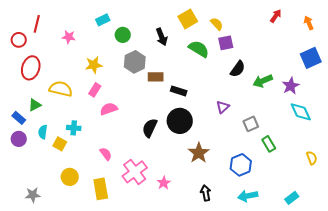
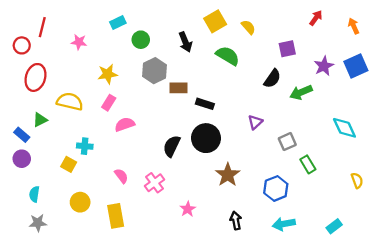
purple square: (226, 43) -> (287, 49), moved
purple star: (291, 86) -> (324, 66), moved
cyan semicircle: (43, 132) -> (34, 194), moved
pink cross: (135, 172) -> (154, 183), moved, size x0.7

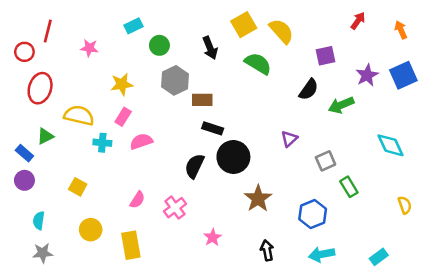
yellow semicircle: (248, 27) -> (281, 31), size x1.5
black rectangle: (205, 104) -> (213, 128), moved
cyan cross: (85, 146) -> (102, 143), moved
pink semicircle: (121, 176) -> (137, 200), turned 70

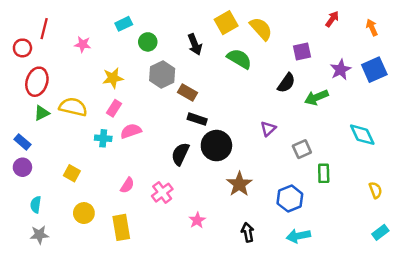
brown rectangle: (202, 100) -> (188, 93), turned 30
green triangle: (45, 136) -> (42, 113), moved
cyan cross: (102, 143) -> (103, 138), moved
green rectangle: (349, 187) -> (324, 173), turned 30
cyan rectangle: (379, 257) -> (380, 232), moved

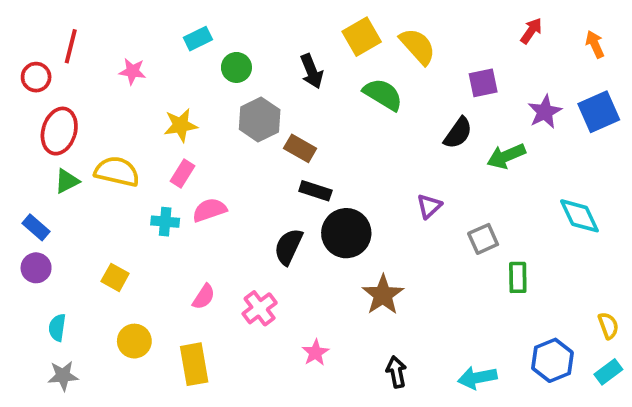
yellow semicircle: (375, 190) -> (608, 326), moved
blue hexagon: (290, 199) -> (552, 360), moved

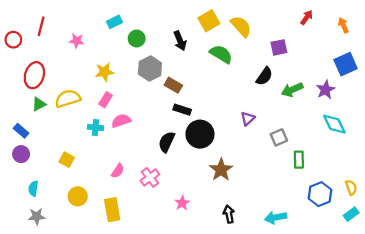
red circle: (36, 77) -> (13, 40), moved
purple star: (545, 112) -> (326, 90), moved
yellow semicircle: (117, 171) -> (68, 99), turned -30
blue hexagon: (552, 360) -> (320, 194), moved

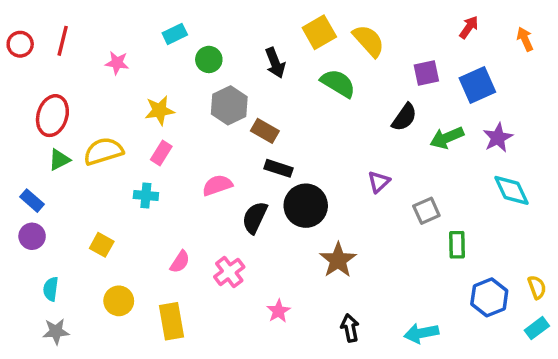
red circle: (13, 40) -> (20, 44), moved
blue square: (346, 64) -> (477, 85), moved
pink semicircle: (121, 121) -> (217, 185), moved

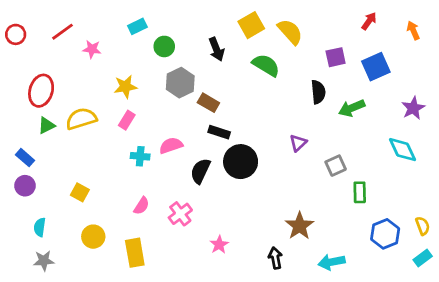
red line: (63, 41) -> (62, 32), moved, turned 40
black semicircle: (404, 117) -> (318, 92), turned -40
purple star: (498, 138) -> (413, 108), moved
cyan cross: (146, 195) -> (140, 156), moved
brown star: (338, 260) -> (299, 226), moved

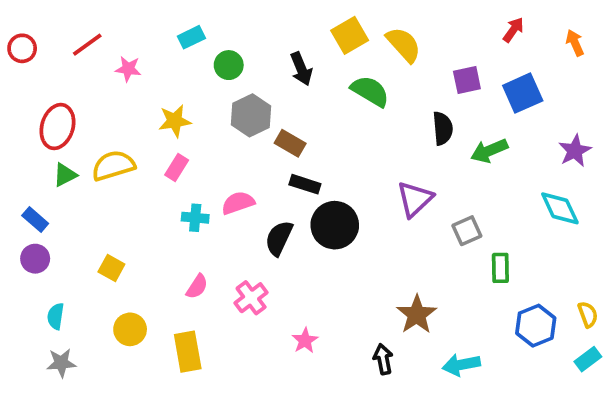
purple triangle: (298, 143) -> (415, 199), size x1.5

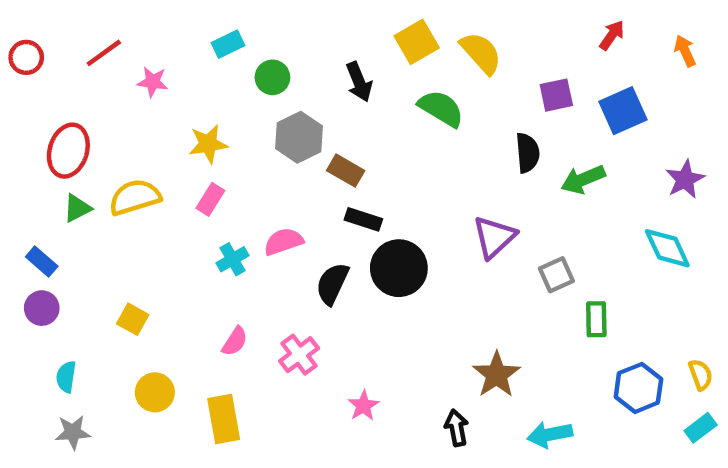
cyan cross: (195, 218) -> (232, 259), turned -35

